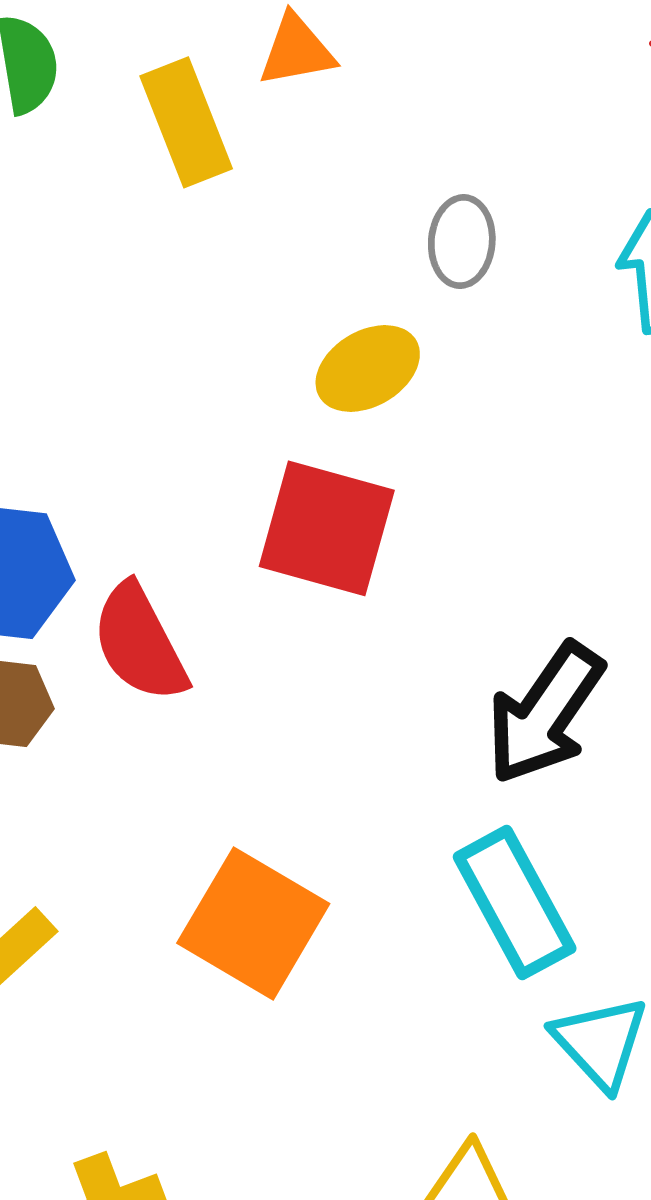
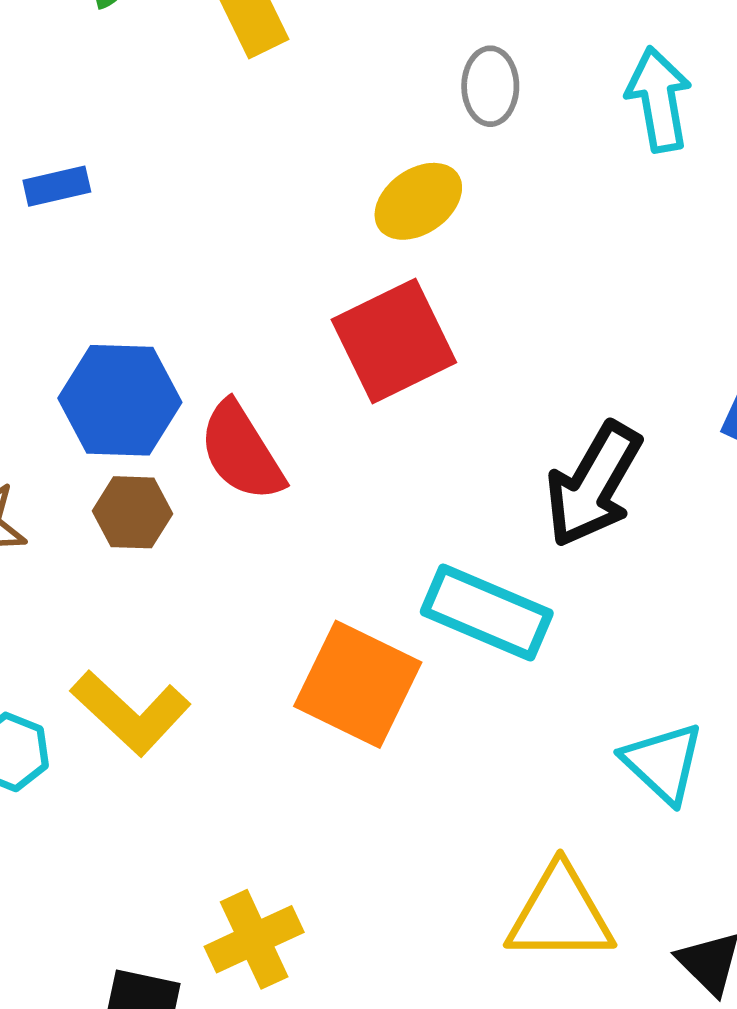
red square: (327, 528) -> (394, 341), turned -37
cyan rectangle: (515, 903) -> (487, 613), moved, turned -34

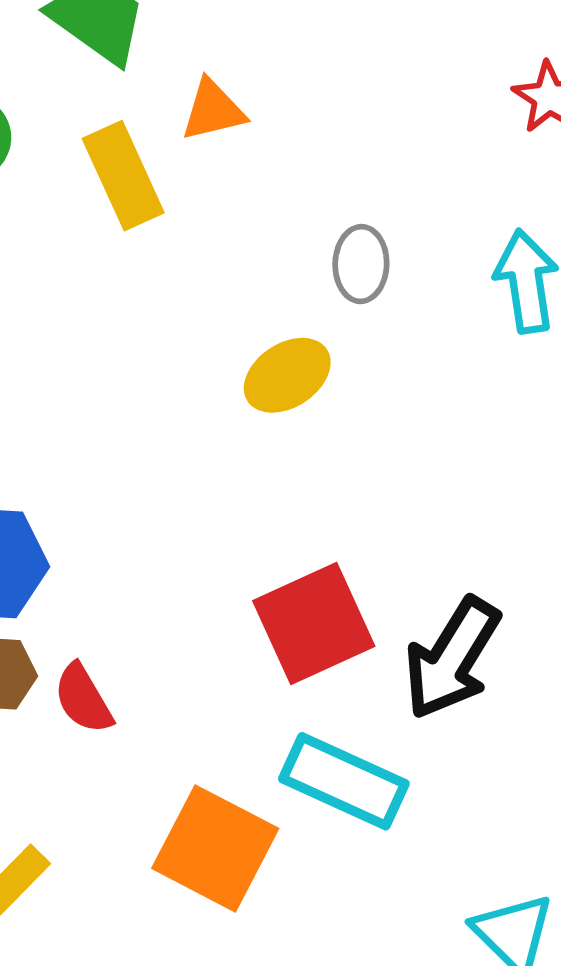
red square: (394, 341) -> (314, 624), moved
red semicircle: (241, 452) -> (83, 699), moved, size x0.7

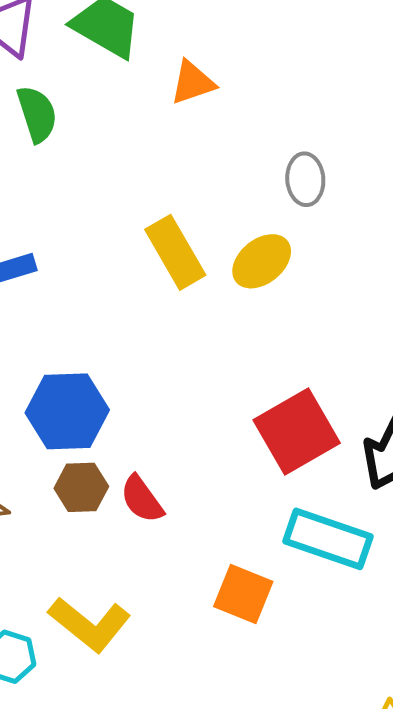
yellow rectangle: (123, 176) -> (175, 252), moved
orange square: (215, 848) -> (243, 594), size x0.7

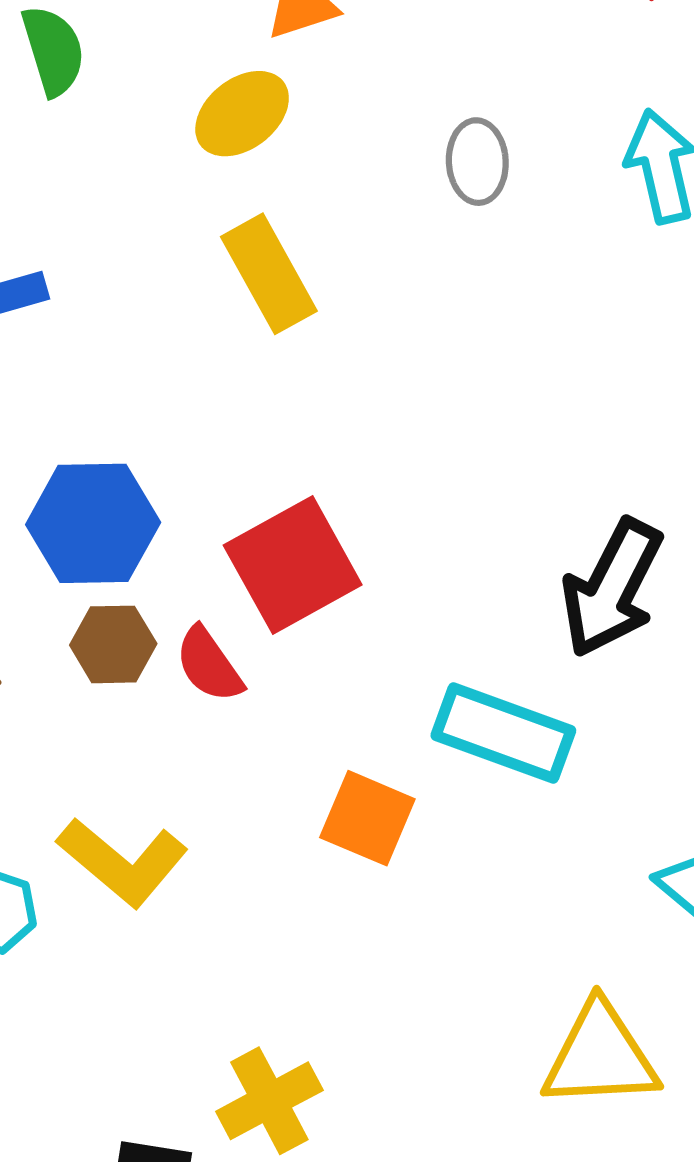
yellow ellipse: (262, 261) -> (242, 114), moved
red square: (297, 432) -> (293, 565), moved

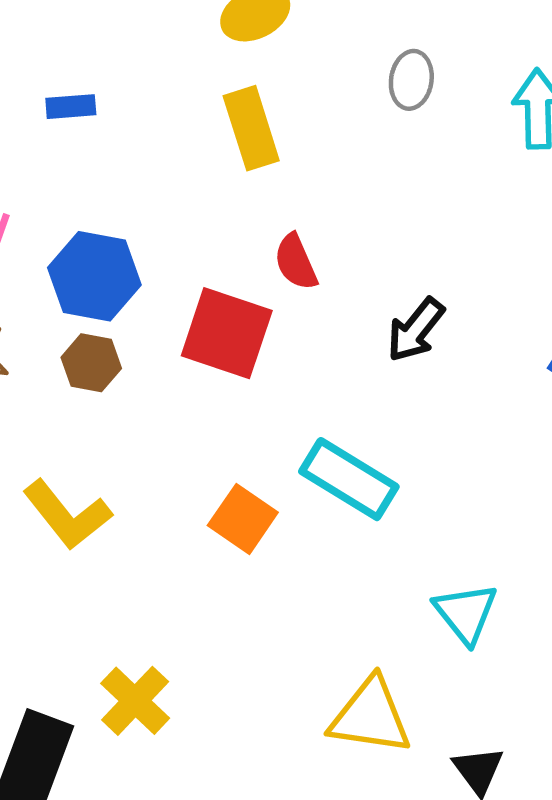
red square: (293, 565) -> (227, 333), turned 36
black arrow: (612, 588) -> (416, 330), moved, size x0.7
red semicircle: (209, 665) -> (296, 262), moved
yellow cross: (269, 1101) -> (135, 701), turned -30

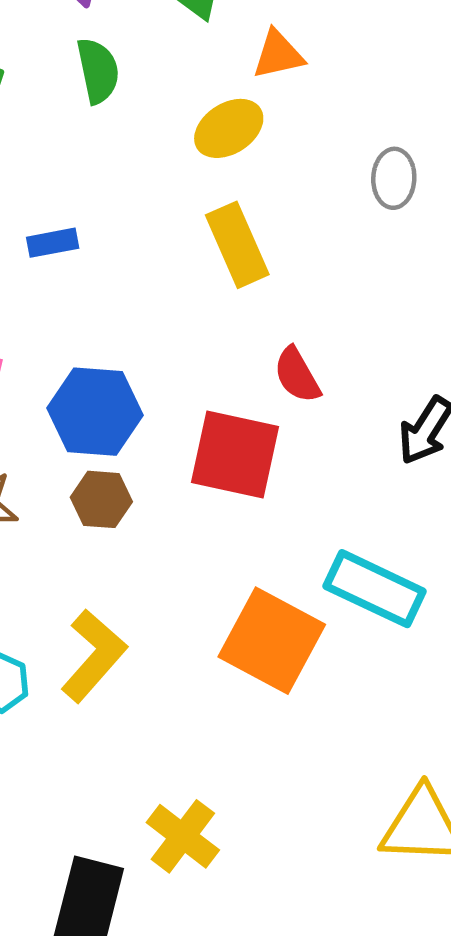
yellow L-shape: (67, 515) -> (94, 656), turned -94
orange square: (243, 519) -> (272, 641), size x1.5

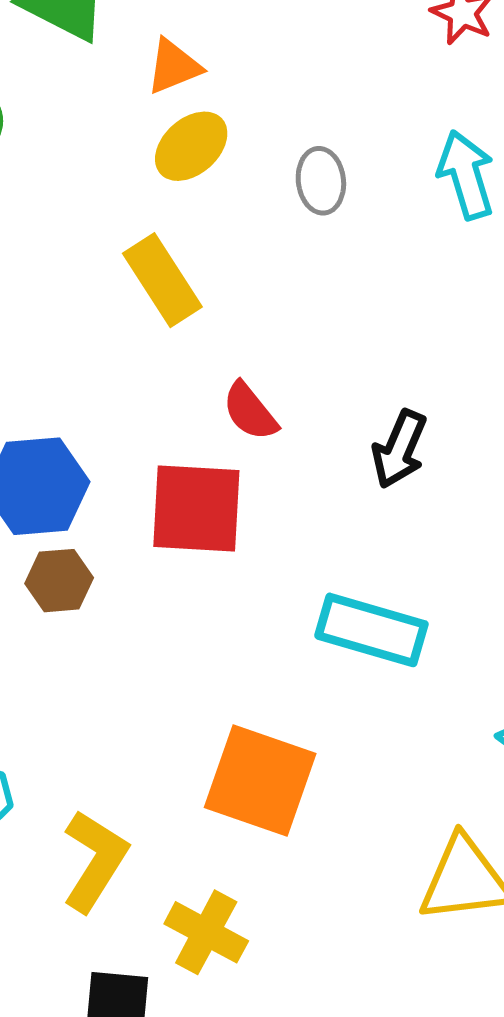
yellow ellipse: (229, 128) -> (191, 146), moved
orange square: (272, 641) -> (260, 780), moved
yellow L-shape: (94, 656) -> (95, 861), moved

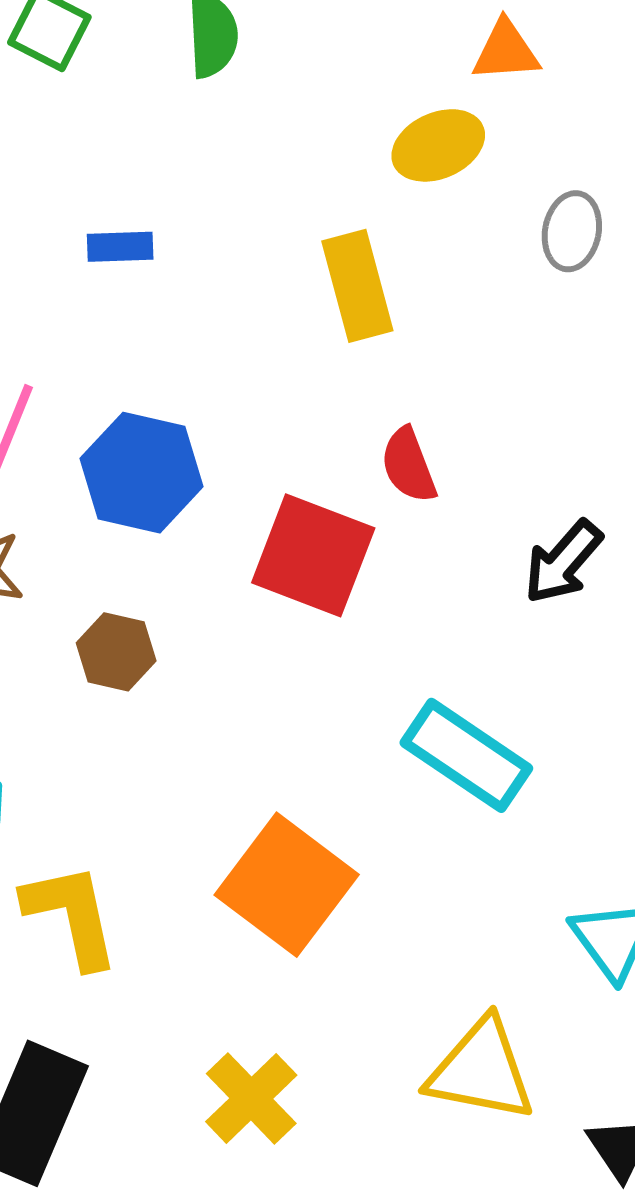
orange triangle: (174, 66) -> (506, 51), moved
brown hexagon: (59, 581) -> (116, 652), moved
yellow L-shape: (95, 861) -> (71, 915), turned -62
yellow cross: (206, 932) -> (251, 1098), moved

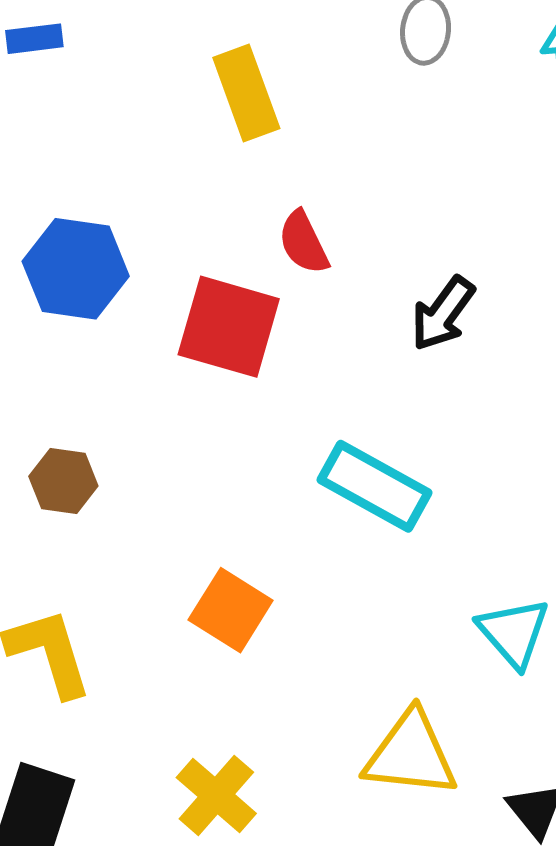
blue rectangle: (120, 247) -> (34, 39), moved
brown hexagon: (116, 652) -> (63, 481), moved
orange square: (287, 885) -> (231, 610), size x0.7

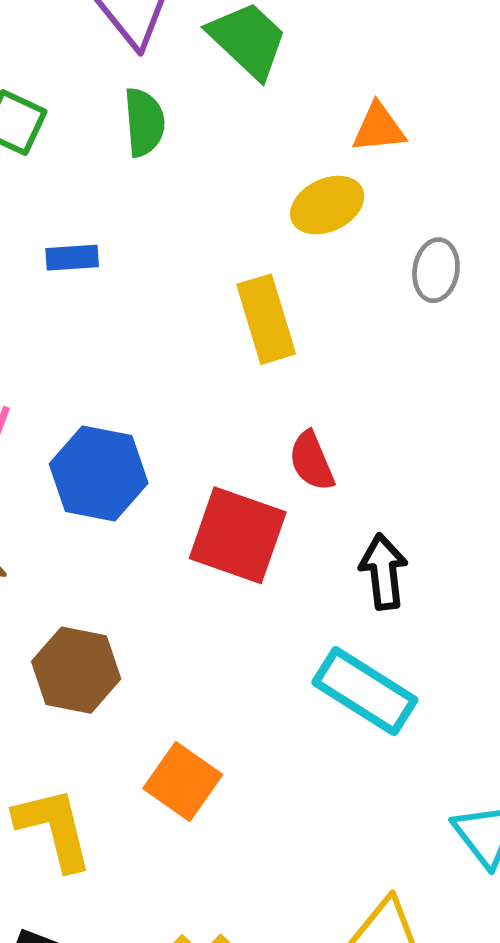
black arrow: (443, 314) -> (384, 572), moved, turned 134
brown hexagon: (63, 481) -> (76, 670), size x1.4
orange square: (231, 610) -> (183, 781), moved

